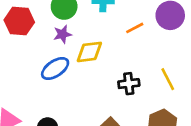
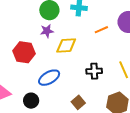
red hexagon: (19, 21) -> (24, 52), moved
blue ellipse: (55, 69) -> (49, 78), moved

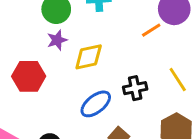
orange line: (101, 30) -> (151, 30), moved
blue ellipse: (49, 78) -> (96, 104), moved

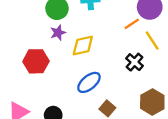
yellow line: (178, 80) -> (152, 40), moved
black cross: (135, 88) -> (135, 62), moved, turned -36

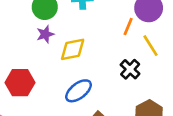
orange line: (132, 24) -> (128, 26), turned -35
red hexagon: (36, 61) -> (20, 83), moved

